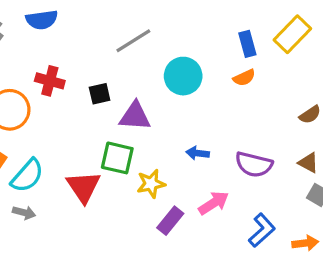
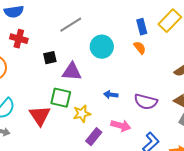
orange semicircle: (244, 78) -> (140, 48), turned -104
red cross: (50, 81) -> (19, 39), moved
pink arrow: (214, 203) -> (121, 126), turned 48

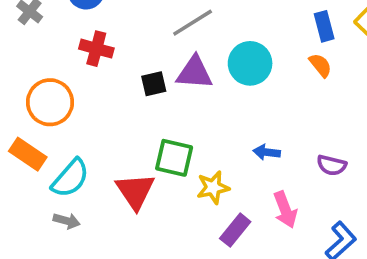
purple triangle: (72, 72) -> (194, 73), moved
purple semicircle: (146, 102) -> (332, 165), size x0.7
pink arrow: (121, 126) -> (285, 210), turned 54

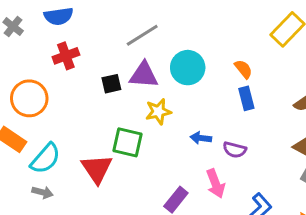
blue rectangle: (324, 26) -> (246, 98), moved
red cross: (96, 49) -> (66, 56), turned -35
purple semicircle: (332, 165) -> (235, 150), moved
yellow star: (213, 187) -> (158, 112), moved

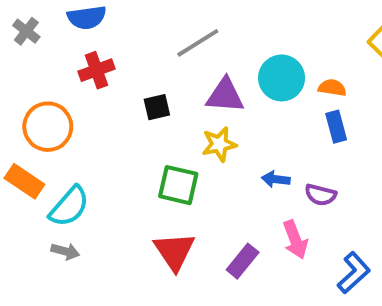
cyan circle: (188, 68) -> (282, 78), moved
orange semicircle: (243, 69) -> (332, 88), turned -42
purple triangle: (144, 75) -> (225, 95), moved
red triangle: (97, 169) -> (174, 251), moved

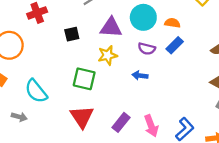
blue rectangle: (336, 127) -> (175, 45), turned 60
purple semicircle: (321, 195) -> (147, 49), moved
cyan semicircle: (69, 207) -> (36, 91), moved, turned 100
pink arrow: (295, 240) -> (151, 126), moved

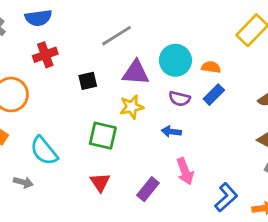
red triangle: (82, 117) -> (100, 182), size x0.7
pink arrow: (151, 126) -> (185, 171), moved

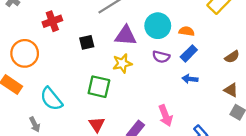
blue arrow: (171, 132) -> (190, 79), moved
gray arrow: (23, 182) -> (35, 124), turned 48

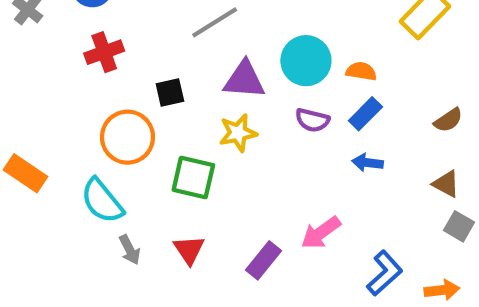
orange circle: (25, 53) -> (127, 137), moved
pink arrow: (166, 116) -> (321, 233), turned 75
gray arrow: (35, 124) -> (130, 250), moved

